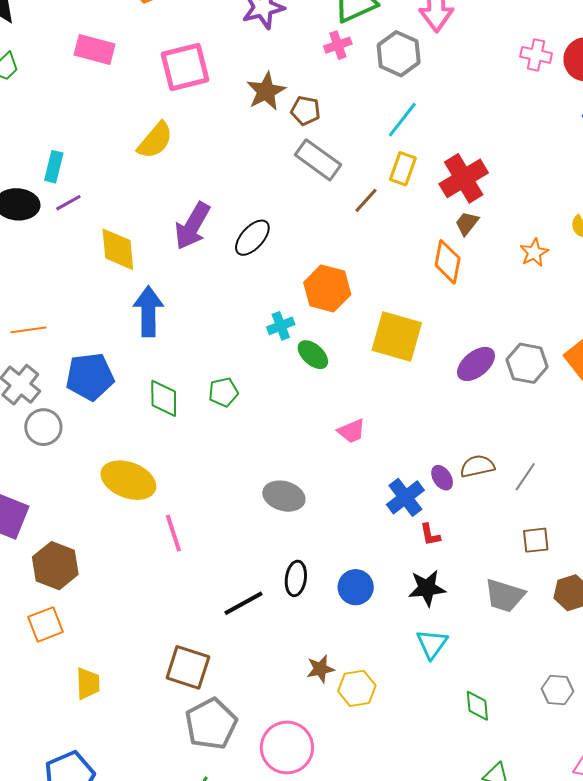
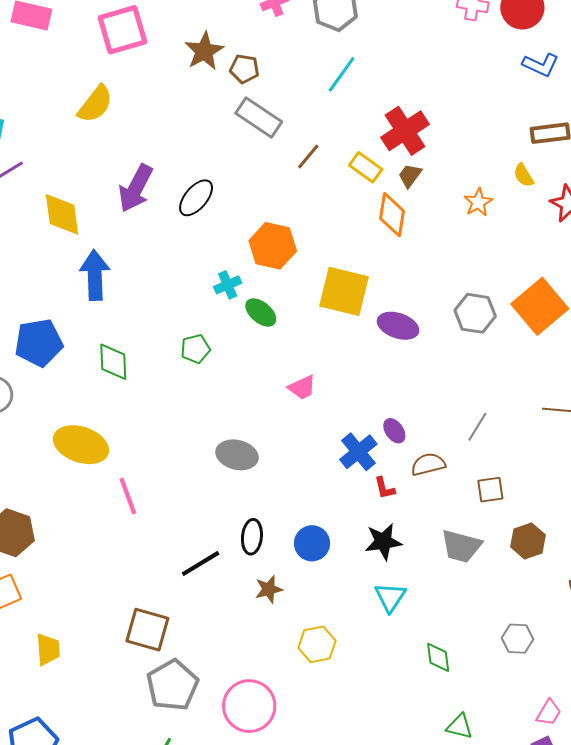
yellow rectangle: (403, 169) -> (366, 167), moved, turned -72
purple ellipse: (476, 364) -> (398, 326), moved, turned 60
green pentagon: (223, 392) -> (195, 349), moved
brown semicircle: (477, 466) -> (428, 464), moved
brown star: (320, 669) -> (269, 589), moved

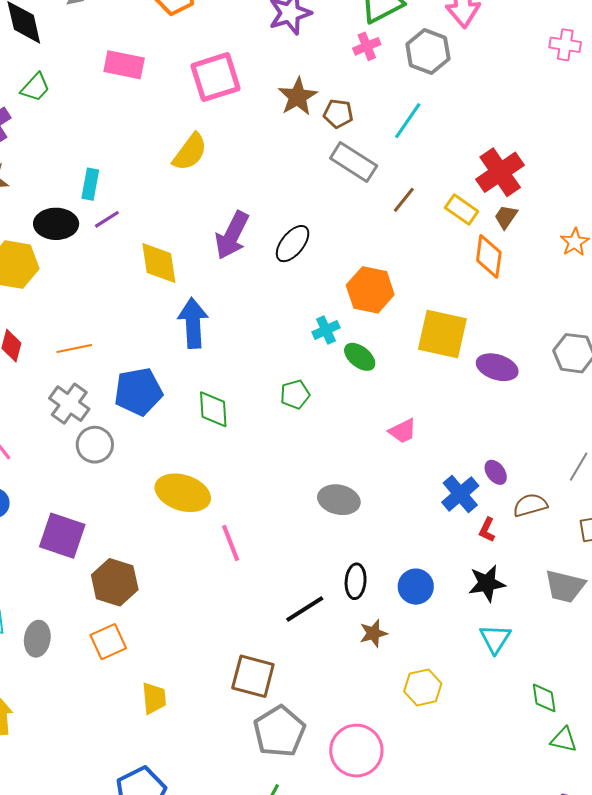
cyan line: (342, 74) -> (408, 121), moved
red L-shape: (384, 488) -> (487, 530), turned 40
green triangle: (460, 726) -> (564, 740), moved

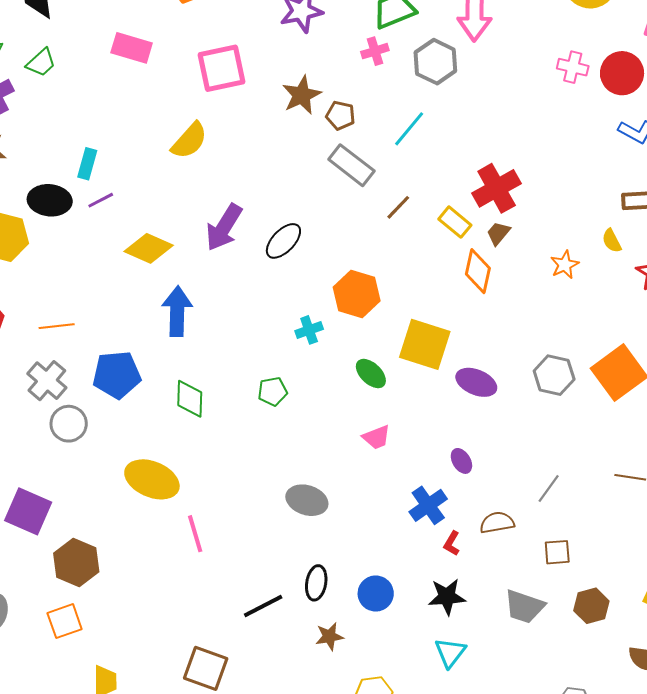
yellow diamond: (159, 263) -> (149, 248), turned -63
green ellipse: (360, 357) -> (371, 374), moved
purple ellipse: (496, 472) -> (461, 461), moved

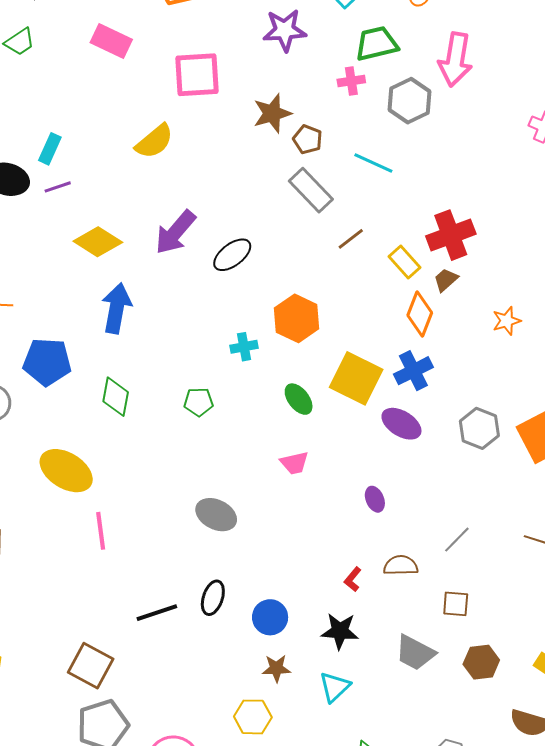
cyan line: (409, 129) -> (373, 163), turned 66
blue cross: (428, 505) -> (413, 371), moved
brown star: (329, 636) -> (276, 668), moved

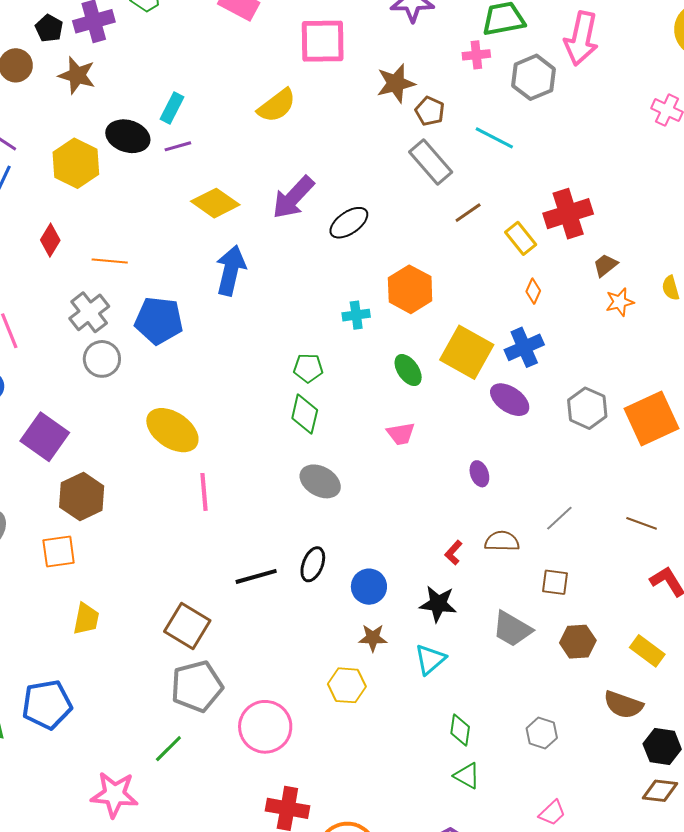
brown trapezoid: (446, 280) -> (605, 265), moved
orange diamond: (420, 314) -> (533, 291), size x0.6
green diamond: (116, 397) -> (305, 414), moved

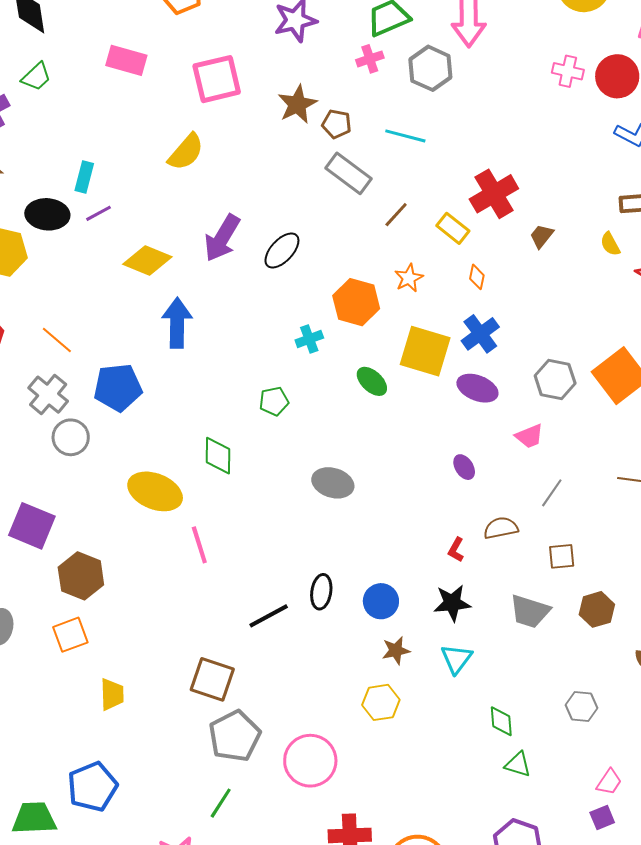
orange line: (110, 261) -> (57, 340), turned 48
orange star: (620, 302) -> (409, 278), moved
green diamond: (305, 414) -> (218, 456), moved
pink trapezoid: (401, 434) -> (529, 436), moved
gray ellipse: (320, 481) -> (333, 483), moved

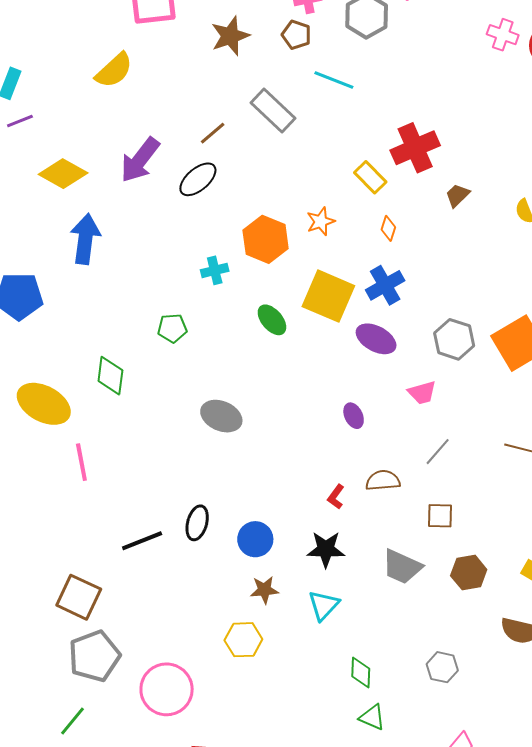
brown pentagon: (337, 124) -> (296, 35), moved
brown line: (396, 215) -> (213, 133), moved

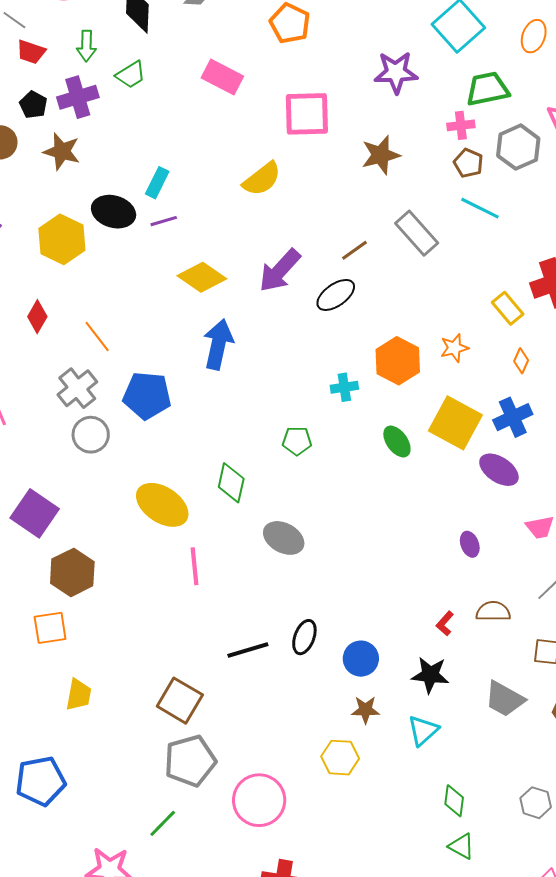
brown pentagon: (296, 35) -> (468, 163), moved
gray ellipse: (221, 416) -> (284, 538), moved

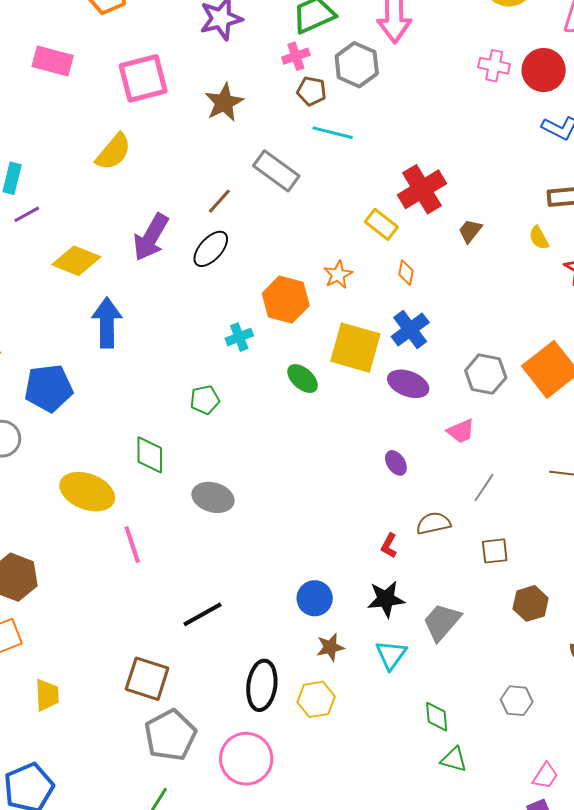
black ellipse: (304, 637) -> (262, 685), moved, size x1.4
gray trapezoid: (505, 699) -> (442, 622), moved, turned 114

